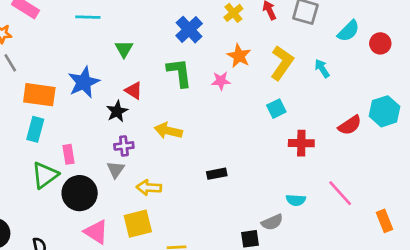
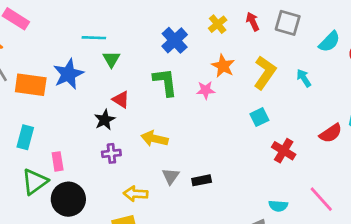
cyan line: (88, 17) -> (94, 38), moved
blue star: (84, 82) -> (68, 74), moved
orange rectangle: (39, 95) -> (31, 85), moved
red cross: (301, 143) -> (284, 151), turned 30
gray triangle: (116, 170) -> (171, 176), moved

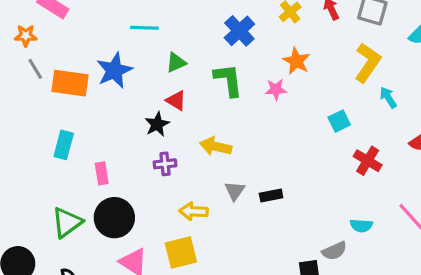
green triangle: (111, 59) -> (176, 63), moved, turned 36
yellow L-shape: (265, 73) -> (368, 63), moved
cyan arrow: (304, 78) -> (388, 97), moved
green triangle: (35, 182) -> (67, 222), moved

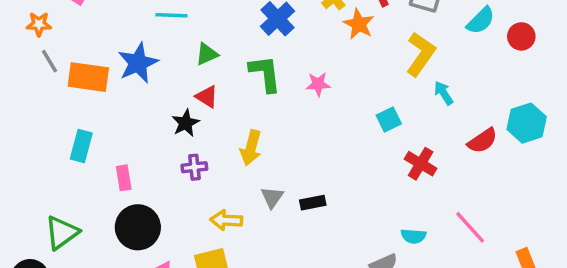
orange star: (296, 61) -> (359, 24), moved
yellow arrow: (216, 146) -> (251, 148), turned -88
green triangle: (67, 222) -> (62, 233), moved

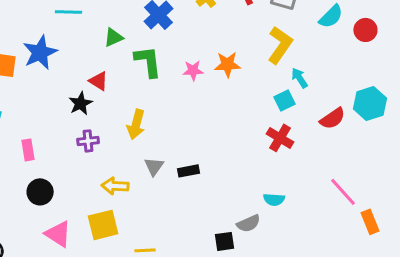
orange star: (359, 24) -> (228, 64), moved, turned -30
green triangle: (207, 54) -> (114, 37), moved
cyan square: (389, 119) -> (284, 100), moved
black circle: (138, 227) -> (40, 192), size x0.7
pink line: (470, 227) -> (343, 192), moved

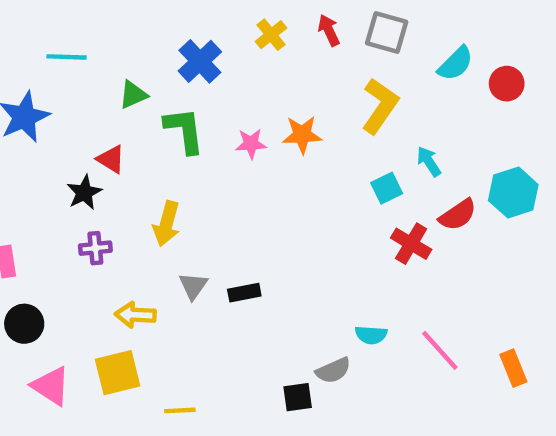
cyan arrow: (299, 78) -> (429, 161), moved
red cross: (280, 138) -> (411, 244), moved
pink line: (343, 192) -> (440, 350), moved

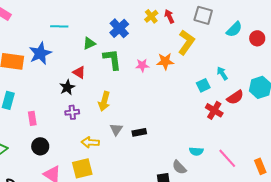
red arrow: (329, 30) -> (169, 16), moved
yellow L-shape: (380, 106) -> (186, 42), moved
gray semicircle: (333, 370) -> (179, 167), turned 70

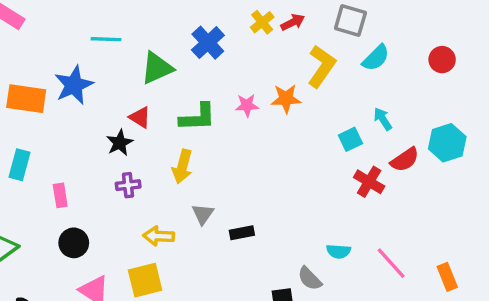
red arrow: (169, 16) -> (293, 22), turned 88
cyan semicircle: (234, 29) -> (376, 58), moved
green triangle: (89, 43) -> (157, 68), size x1.5
green L-shape: (112, 59) -> (198, 117), moved, turned 95
black rectangle: (139, 132) -> (242, 233), moved

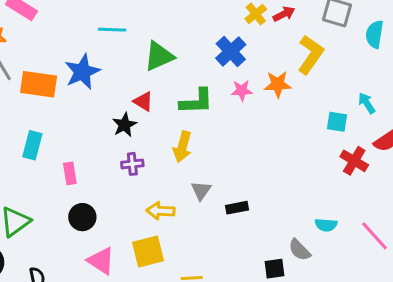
blue cross: (208, 43) -> (231, 51), moved
cyan semicircle: (376, 58) -> (375, 34), moved, turned 144
cyan square: (350, 139) -> (337, 122), turned 35

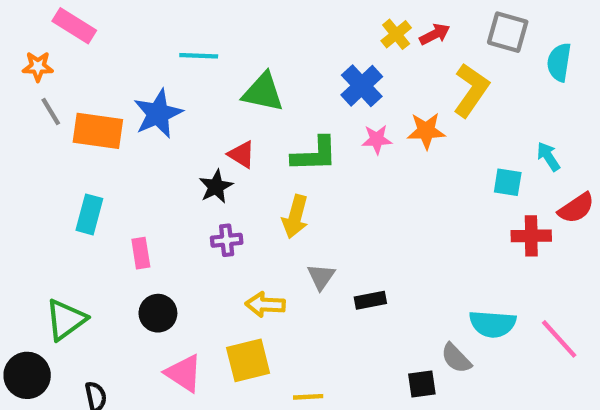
green triangle: (159, 56) -> (263, 92), turned 36
red cross: (354, 161) -> (531, 236), turned -32
cyan semicircle: (326, 225) -> (493, 324), size x1.5

